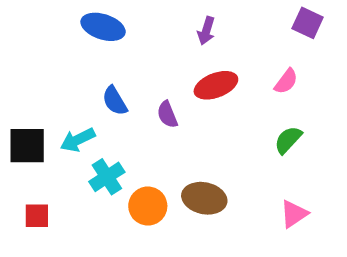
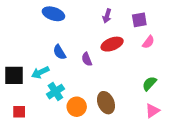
purple square: (308, 23) -> (139, 20), moved, turned -35
green semicircle: (288, 140) -> (149, 83), moved
brown ellipse: (204, 198) -> (106, 103), turned 55

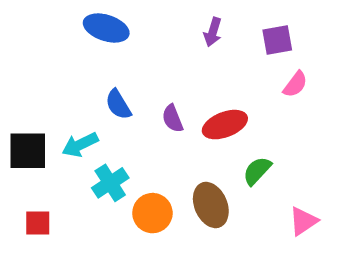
red ellipse: (112, 44) -> (225, 125), moved
green semicircle: (149, 83) -> (257, 171), moved

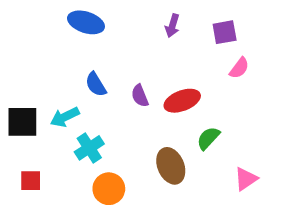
orange circle: (152, 213) -> (109, 189), moved

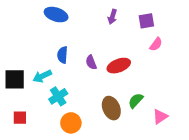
blue semicircle: (96, 84) -> (62, 55), turned 35
green semicircle: (208, 138) -> (136, 101), moved

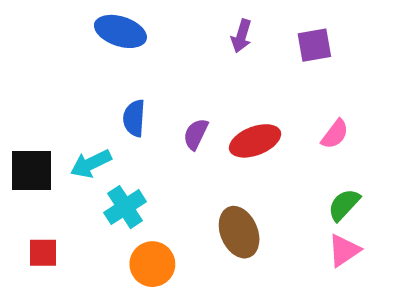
pink semicircle: (156, 44) -> (335, 134), moved
purple semicircle: (91, 62) -> (196, 134), turned 48
green semicircle: (136, 101) -> (344, 205), moved

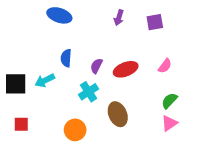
cyan cross: (125, 207) -> (89, 92), moved

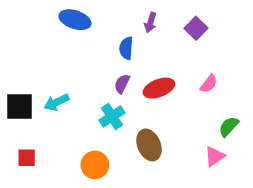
purple square: (155, 22) -> (196, 28), turned -36
blue semicircle: (66, 58) -> (126, 48), moved
green semicircle: (169, 101) -> (229, 126), moved

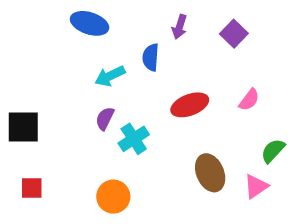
purple semicircle: (122, 84) -> (105, 118), moved
cyan arrow: (56, 102) -> (110, 76), moved
brown ellipse: (149, 145) -> (210, 173), moved

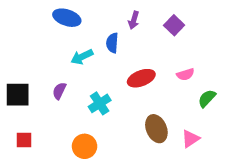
pink semicircle: (249, 100) -> (185, 74), turned 36
purple semicircle: (105, 118) -> (59, 91), moved
green semicircle: (273, 151) -> (207, 98), moved

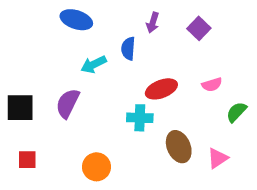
purple semicircle: (59, 91) -> (68, 103), size x1.5
cyan cross: (100, 103) -> (140, 118), moved, turned 35

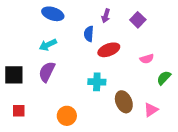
cyan arrow: (94, 64) -> (48, 45), moved
red ellipse: (161, 89) -> (109, 50), moved

